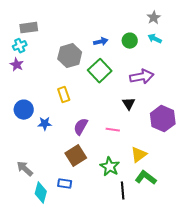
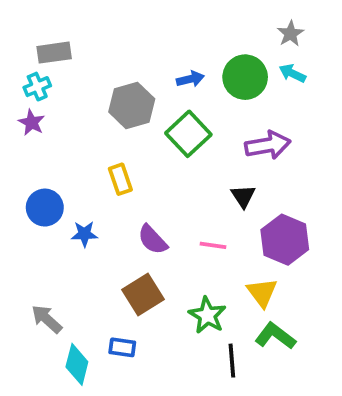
green circle: (130, 41) -> (245, 77), size x1.5
purple hexagon: (163, 119) -> (285, 240), moved
purple semicircle: (81, 127) -> (152, 240), turned -72
yellow triangle: (139, 155) -> (262, 293), turned -30

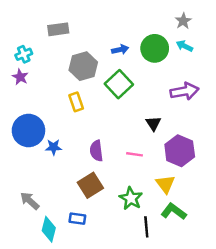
gray rectangle: (54, 53) -> (58, 29), moved
purple arrow: (268, 145) -> (184, 91), moved
yellow rectangle: (120, 179) -> (76, 102), moved
blue circle: (45, 208) -> (28, 130), size x1.4
purple semicircle: (152, 240) -> (96, 151), turned 36

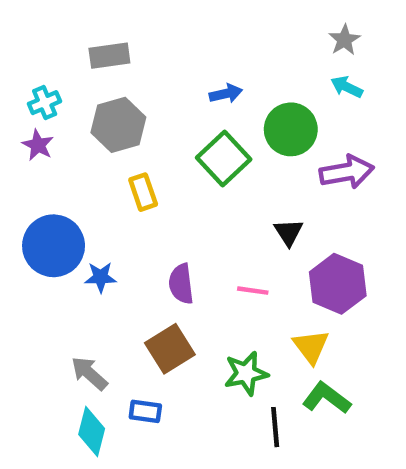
green circle: (155, 48) -> (291, 129), moved
gray hexagon: (83, 66) -> (118, 125), moved
green star: (131, 198) -> (246, 373), turned 30
gray arrow: (30, 201) -> (89, 373), moved

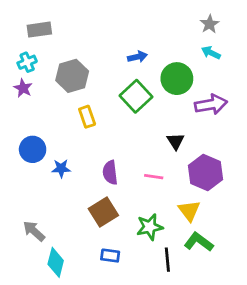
gray rectangle: (109, 56) -> (39, 30), moved
blue circle: (54, 246) -> (33, 149), size x0.7
gray arrow: (89, 373) -> (34, 231), moved
blue rectangle: (145, 411) -> (110, 256), moved

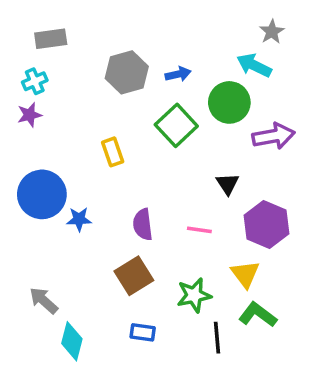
cyan arrow: (211, 53) -> (254, 65), moved, size x1.4
gray hexagon: (72, 76) -> (127, 72), moved
purple star: (23, 88) -> (29, 115), turned 30
blue circle: (33, 149) -> (42, 194), size x1.4

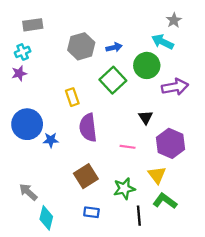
purple semicircle: (143, 224) -> (88, 128), moved, size x1.4

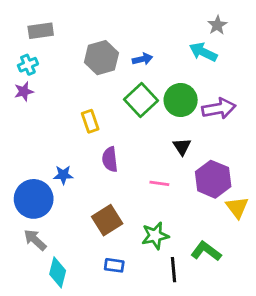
green circle: (147, 65) -> (181, 100), moved
blue circle: (27, 124) -> (34, 199), moved
purple semicircle: (88, 128) -> (110, 159), size x0.7
yellow triangle: (157, 175) -> (237, 207), moved

